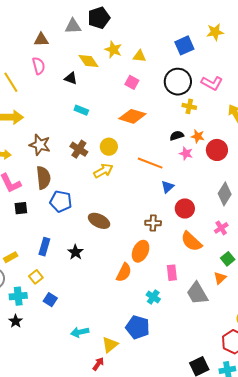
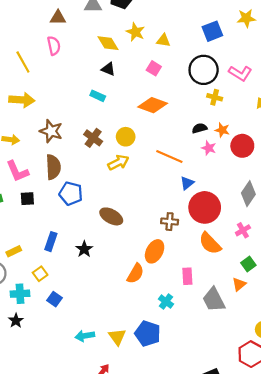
black triangle: (71, 78) -> (108, 69), moved
red circle: (185, 208) -> (205, 207), size x1.5
yellow triangle: (110, 345) -> (117, 337), moved, turned -30

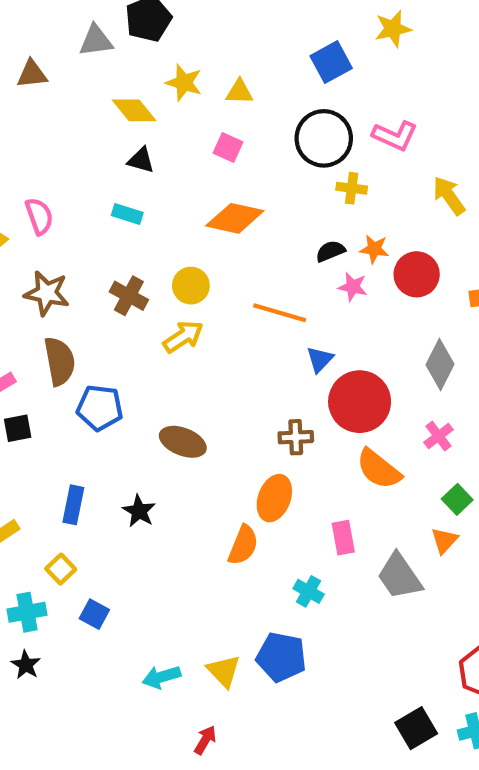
pink semicircle: (54, 46) -> (39, 216), moved

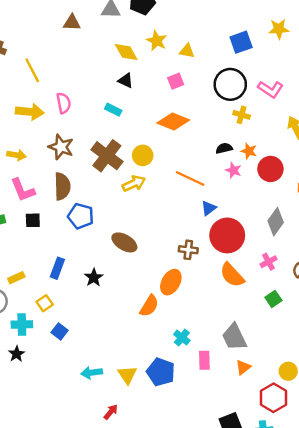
pink square: (228, 148) -> (176, 81), turned 35
brown cross: (129, 296) -> (107, 156), size x1.5
pink rectangle: (343, 538) -> (204, 360), moved
orange triangle: (444, 540) -> (243, 367), moved

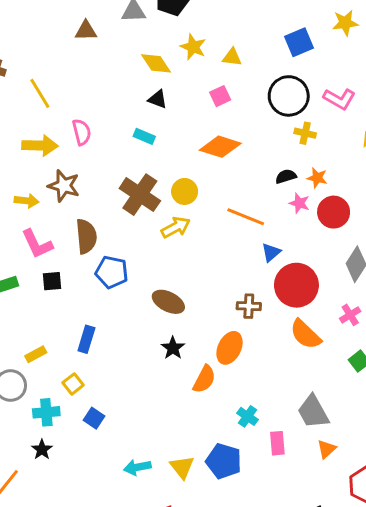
brown star: (61, 147) -> (64, 186), moved
red circle: (270, 169) -> (334, 212), moved
black star: (94, 278) -> (173, 348), moved

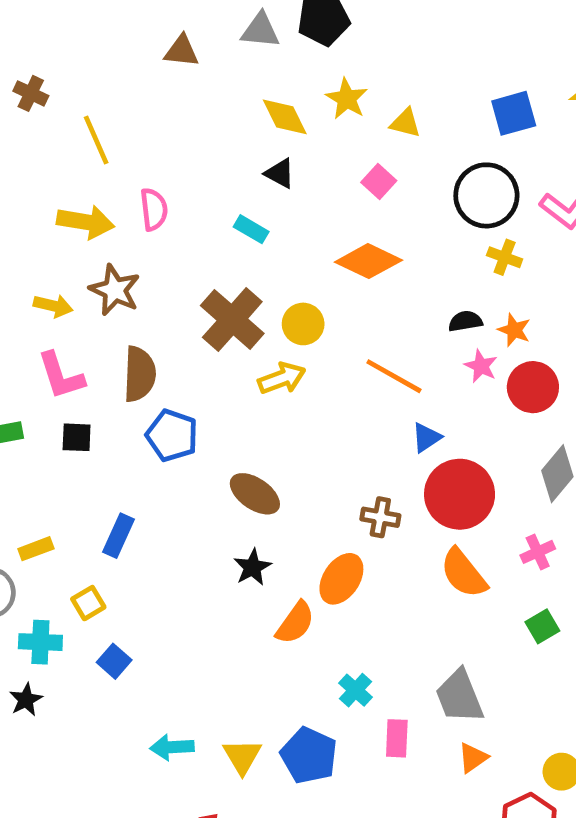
pink square: (220, 96) -> (379, 181), turned -30

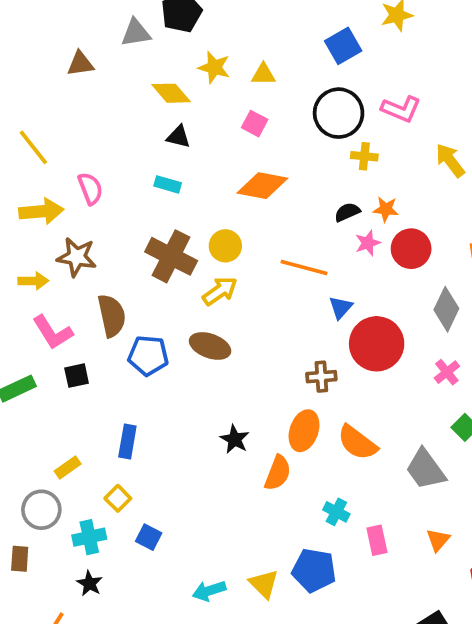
pink star: (481, 366) -> (368, 243), turned -30
brown ellipse: (255, 494) -> (210, 346), moved
orange semicircle: (464, 573) -> (357, 443), moved
gray trapezoid: (459, 696) -> (426, 469), moved

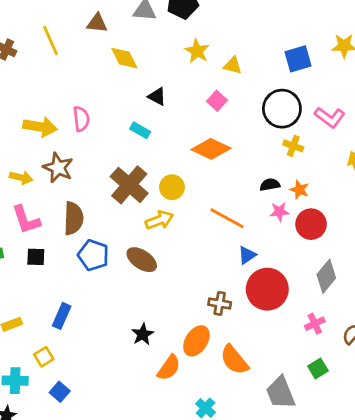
yellow diamond: (171, 93) -> (124, 58), moved
yellow line: (33, 147) -> (51, 40), moved

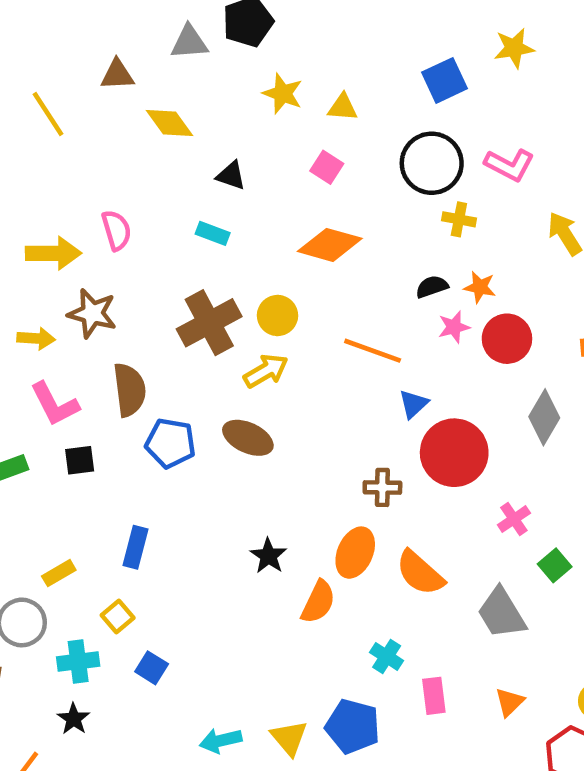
brown cross: (129, 185) -> (209, 323), turned 30
pink cross: (315, 324) -> (514, 519), moved

